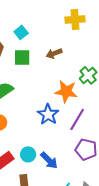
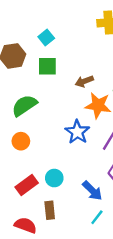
brown arrow: (54, 53) -> (84, 81), moved
blue arrow: (49, 160) -> (92, 191), moved

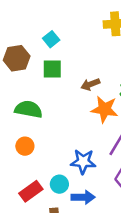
green semicircle: (24, 105) -> (29, 109), turned 45
blue star: (77, 132) -> (83, 162), moved, turned -30
blue arrow: (92, 191) -> (83, 197), moved, turned -45

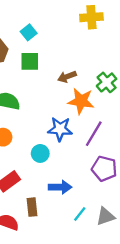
blue star: (83, 162) -> (60, 129), moved
cyan circle: (59, 184) -> (40, 153), moved

